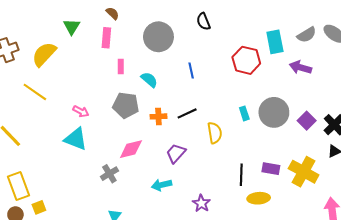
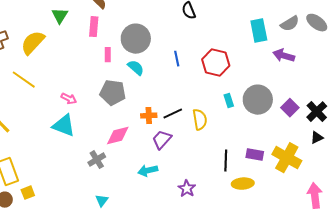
gray circle: (158, 37) -> (136, 39), moved
red hexagon: (246, 60) -> (216, 63), moved
black line: (187, 113) -> (173, 114), moved
orange cross: (158, 116) -> (149, 116), moved

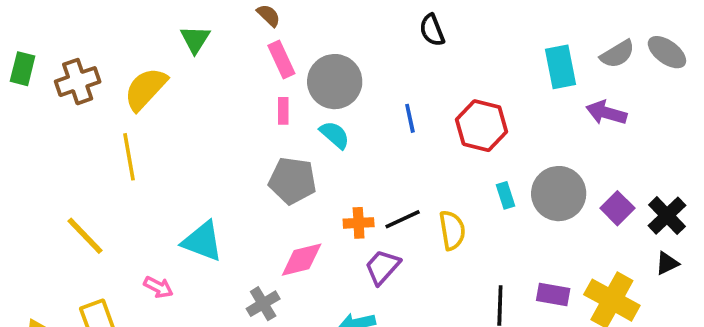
pink rectangle: (94, 27) -> (281, 60), moved, turned -30
yellow line: (24, 80) -> (129, 157), turned 45
pink arrow: (69, 99) -> (158, 287), moved

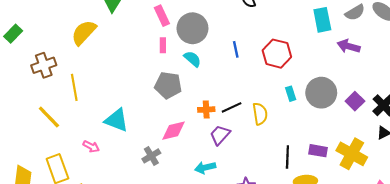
green rectangle: (23, 69) -> (13, 34), moved, turned 30
brown cross: (78, 82) -> (44, 65), moved
yellow line: (129, 157) -> (74, 87), moved

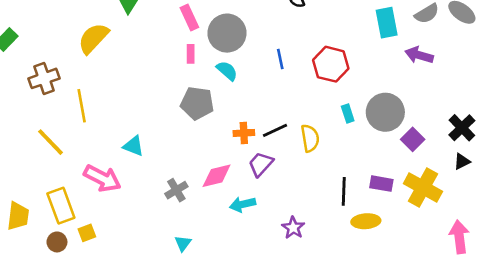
purple square: (355, 101) -> (413, 139), moved
cyan triangle: (116, 120) -> (134, 146), size x0.7
pink diamond: (173, 131) -> (217, 176), moved
pink arrow: (91, 146) -> (102, 178), size x1.8

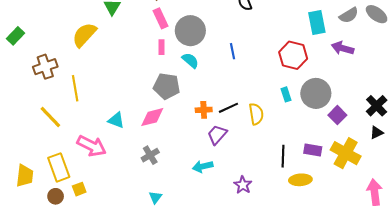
red hexagon: (331, 64) -> (293, 55), moved
pink diamond: (217, 176) -> (152, 117), moved

